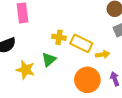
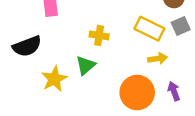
yellow rectangle: (81, 43) -> (149, 29), moved
yellow star: (26, 70) -> (54, 79), turned 30

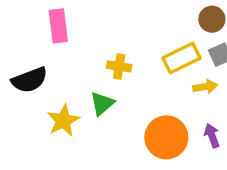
yellow rectangle: (149, 29) -> (182, 58), turned -52
yellow arrow: (158, 59) -> (205, 87), moved

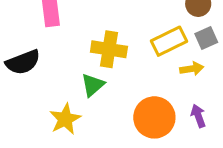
yellow cross: (119, 66) -> (109, 49), size x1.5
yellow star: (63, 120) -> (65, 119), moved

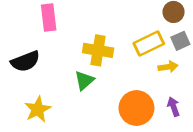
yellow star: (65, 119) -> (38, 109), moved

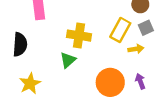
yellow rectangle: (149, 44) -> (120, 30), turned -35
black semicircle: (25, 61) -> (20, 44), turned -65

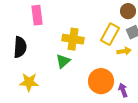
purple arrow: (140, 81) -> (123, 90), moved
yellow star: (30, 83) -> (29, 82), turned 30

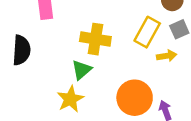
yellow star: (29, 82) -> (70, 99), moved, turned -30

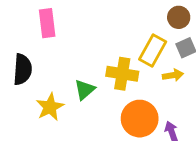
yellow cross: (95, 39) -> (122, 74), moved
yellow star: (70, 99) -> (50, 107), moved

